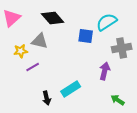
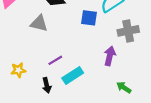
yellow star: (21, 51) -> (18, 70), moved
purple line: (33, 67) -> (55, 60), moved

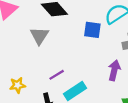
gray triangle: (39, 23) -> (39, 36), turned 48

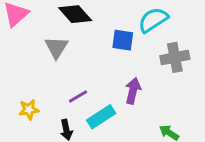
purple arrow: (114, 70) -> (133, 91), moved

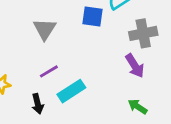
gray triangle: (56, 47) -> (45, 29), moved
purple arrow: (133, 91) -> (135, 66), moved, turned 135

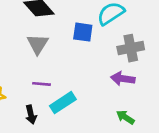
purple arrow: (135, 66) -> (123, 79), turned 130
purple line: (49, 71) -> (42, 84), turned 36

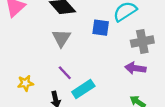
purple line: (42, 84) -> (65, 73), turned 42

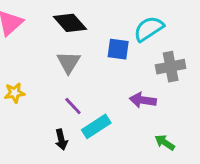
purple arrow: (135, 68) -> (143, 100), moved
yellow star: (25, 83) -> (15, 93), moved

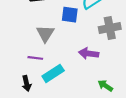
gray triangle: (69, 62) -> (45, 33), moved
purple line: (73, 106) -> (35, 58), turned -40

